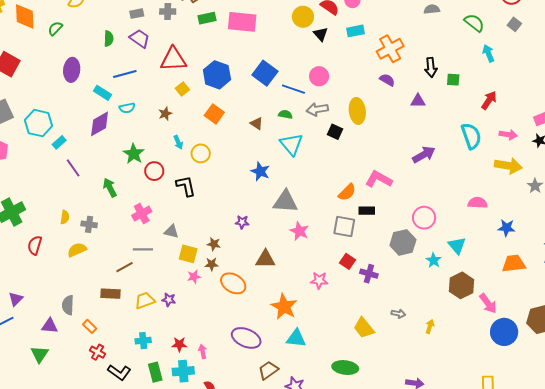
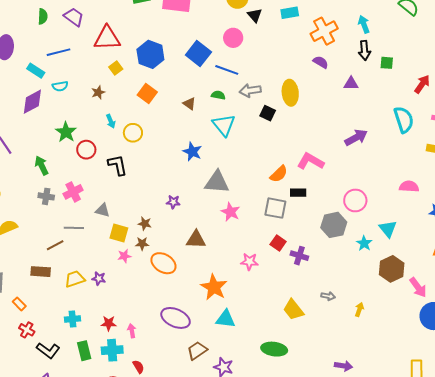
cyan arrow: (488, 53) -> (364, 24), moved
pink circle: (319, 76) -> (233, 38), moved
gray cross: (89, 224) -> (46, 196), moved

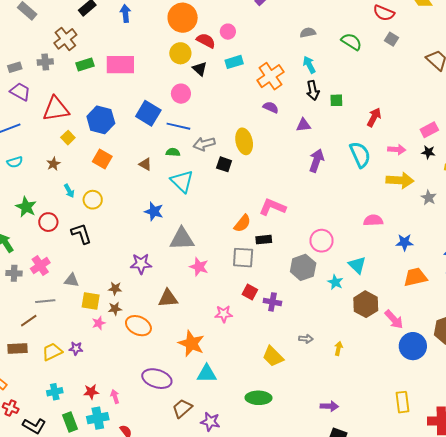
purple arrow: (356, 137) -> (316, 161), moved, turned -35
purple star: (173, 202) -> (141, 264), size x1.5

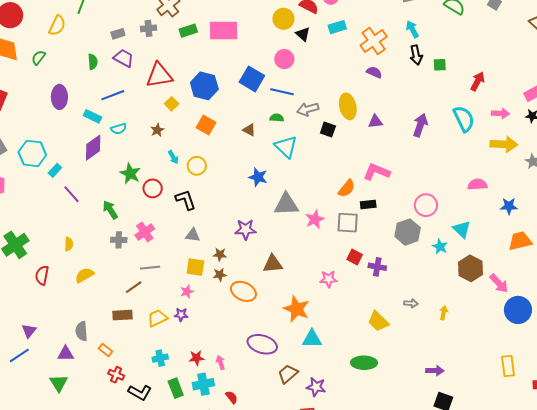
purple triangle: (303, 125) -> (375, 122), moved
pink star: (199, 267) -> (315, 219), moved, turned 30
gray triangle: (72, 280) -> (193, 235), moved
pink star: (99, 323) -> (187, 292), moved

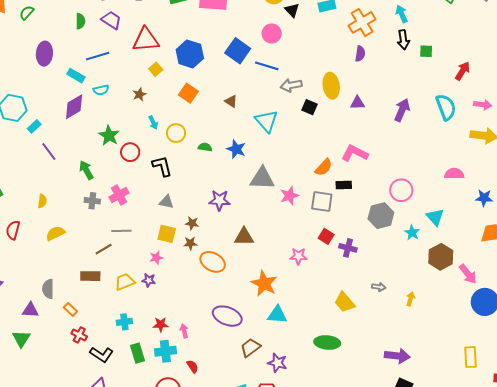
purple semicircle: (374, 72) -> (360, 54), turned 70
green semicircle: (277, 118) -> (205, 147), moved
purple arrow: (435, 371) -> (397, 356), size x1.4

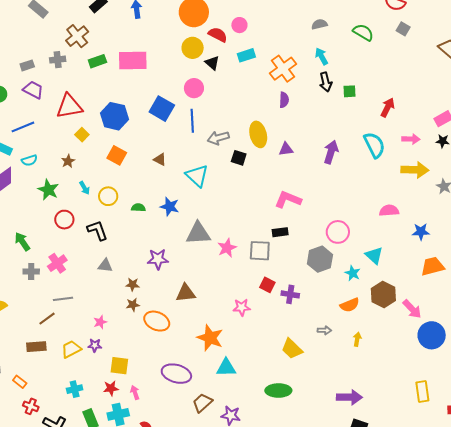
blue line: (267, 66) -> (192, 121), turned 75
green star: (109, 135) -> (48, 190), moved
orange semicircle: (324, 167) -> (350, 305), moved, turned 30
yellow square: (167, 234) -> (119, 366), moved

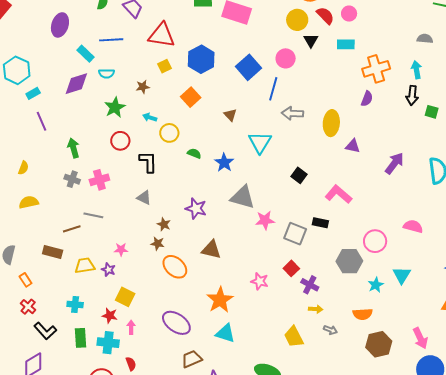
black square: (239, 158) -> (299, 175), moved
cyan arrow: (85, 188) -> (150, 117), turned 120
pink semicircle: (389, 211) -> (413, 226), moved
brown hexagon: (383, 294) -> (379, 344), moved
yellow arrow: (357, 339) -> (316, 309), moved, turned 64

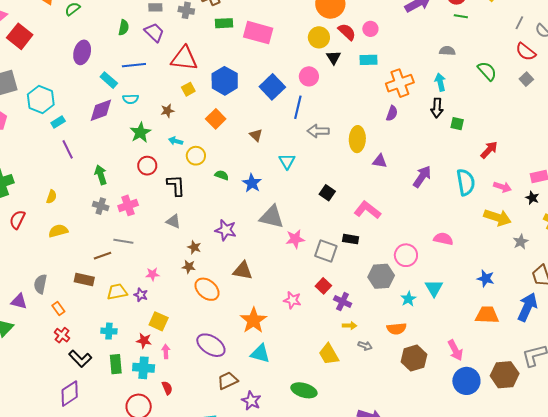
cyan triangle: (260, 142) -> (287, 161), size x0.7

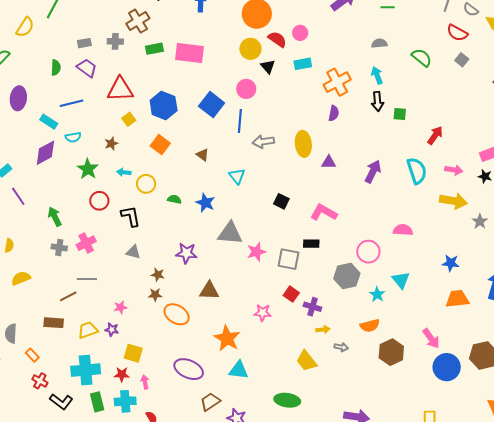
cyan cross: (109, 331) -> (86, 370), size x1.8

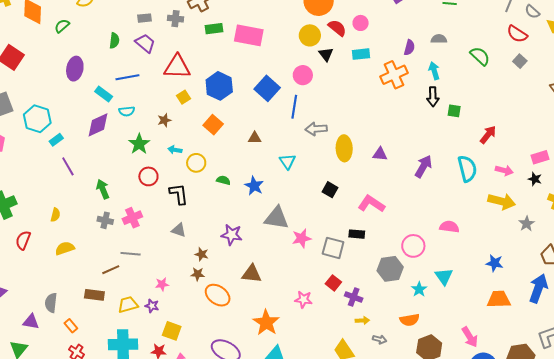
purple semicircle: (334, 113) -> (409, 47), moved
yellow ellipse: (303, 144) -> (344, 148), moved
brown triangle: (202, 155) -> (255, 138), turned -40

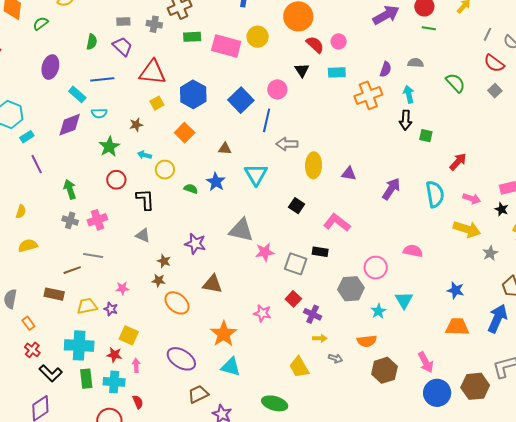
yellow circle: (310, 35) -> (258, 37), moved
cyan triangle: (287, 161) -> (256, 174), size x1.4
blue star: (254, 186) -> (216, 182), moved

